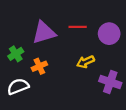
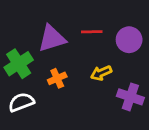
green cross: (16, 54) -> (19, 64), size x1.5
orange cross: (39, 66) -> (57, 78), moved

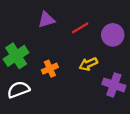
red line: (92, 32) -> (80, 28), turned -30
purple triangle: (52, 38) -> (46, 20), moved, size x0.7

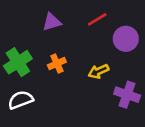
red line: (80, 28) -> (97, 19), moved
orange cross: (50, 69) -> (57, 64), moved

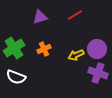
purple circle: (126, 39) -> (97, 49), moved
white semicircle: (21, 100) -> (16, 77), turned -138

